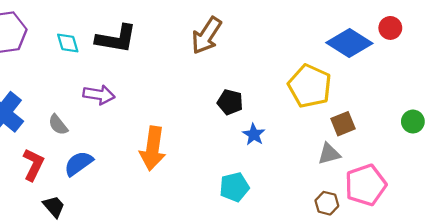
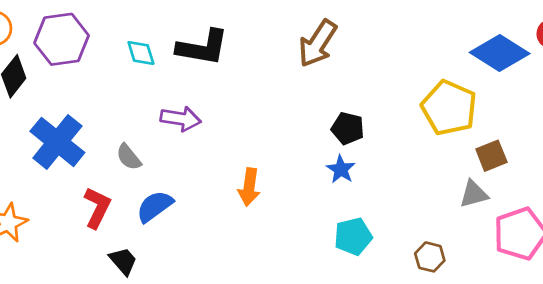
blue star: (254, 134) -> (341, 169), moved
orange arrow: (153, 148) -> (249, 187), size x0.7
brown hexagon: (327, 203) -> (430, 257), moved

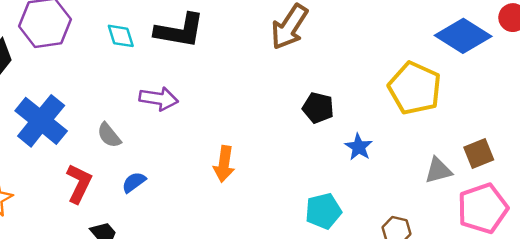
brown square: (491, 156) -> (479, 153), moved
blue star: (341, 169) -> (359, 147), moved
blue semicircle: (155, 206) -> (134, 182), size x0.7

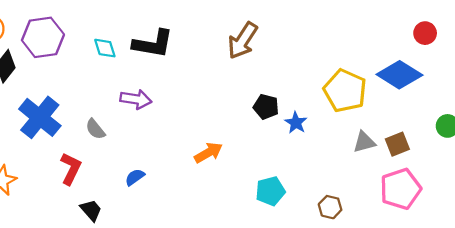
blue diamond: (463, 36) -> (399, 75), moved
blue star: (359, 147) -> (296, 123), moved
orange arrow: (224, 164) -> (208, 153), moved, turned -128
gray triangle: (438, 170) -> (364, 142), moved
blue semicircle: (134, 182) -> (135, 177), moved

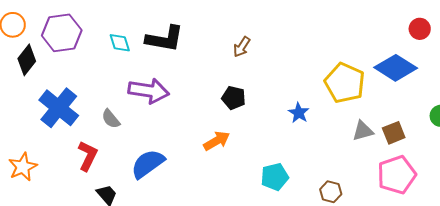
brown arrow: (243, 41) -> (242, 47), moved, size x0.6
purple arrow: (136, 99) -> (149, 91), size x1.4
black pentagon: (266, 107) -> (234, 98), moved
blue semicircle: (135, 177) -> (148, 164), size x1.8

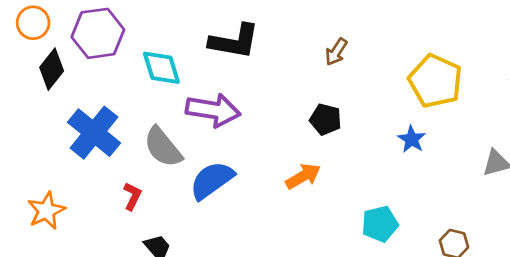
cyan diamond: (120, 43) -> (161, 68), moved, size x1.4
yellow pentagon: (345, 83) -> (435, 81), moved
gray semicircle: (111, 119) -> (163, 147), size x1.6
red L-shape: (88, 156) -> (132, 196), size x0.7
blue semicircle: (148, 164) -> (212, 180), moved

